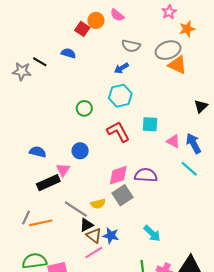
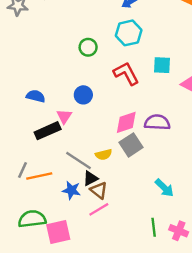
blue star: (111, 236) -> (71, 190), moved

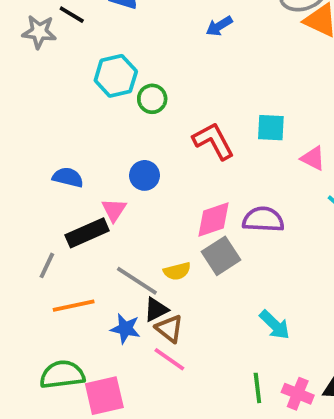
cyan hexagon: (129, 33) -> (116, 76), moved
gray line: (23, 170) -> (47, 265), moved
pink line: (99, 209) -> (169, 359), turned 66

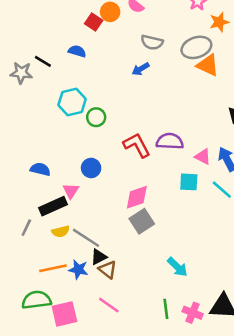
cyan square: (271, 128) -> (189, 182), moved
purple semicircle: (263, 219) -> (170, 141), moved
yellow semicircle: (177, 271) -> (61, 231), moved
orange line: (74, 306) -> (53, 268), moved
pink line: (169, 359) -> (109, 305), moved

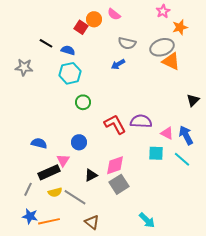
black line: (43, 61) -> (46, 43), moved
cyan hexagon: (72, 102) -> (70, 73), moved
black triangle: (99, 257) -> (91, 175), moved
blue star: (78, 270) -> (30, 216), moved

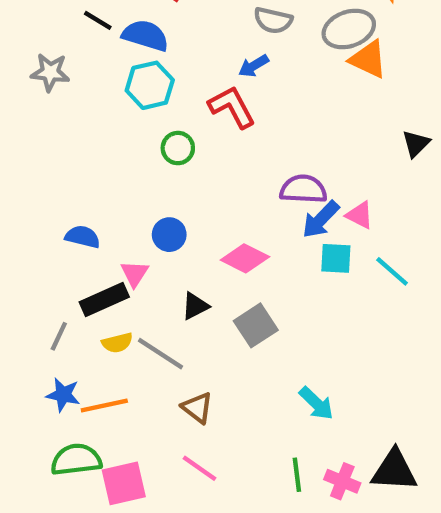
blue semicircle: (68, 50) -> (145, 36), size x1.5
red L-shape: (115, 124) -> (232, 107), moved
blue arrow: (186, 135) -> (321, 219), moved, turned -108
pink diamond: (115, 165) -> (245, 258), moved, turned 45

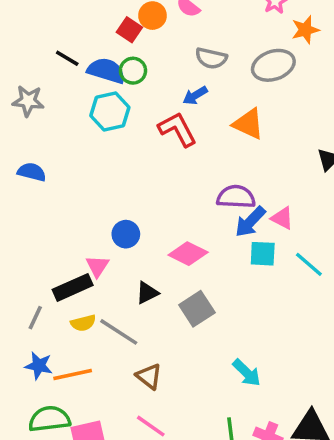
orange triangle: (368, 59) -> (248, 124), moved
green circle: (178, 148) -> (133, 71), moved
blue semicircle: (83, 237) -> (32, 172), moved

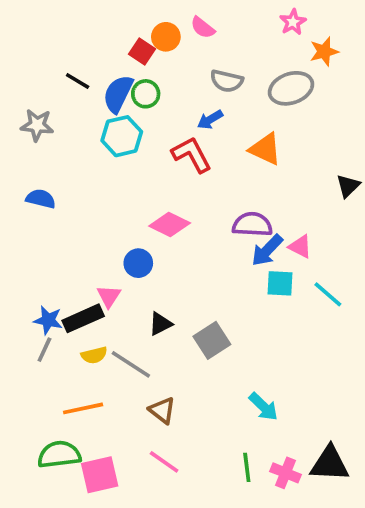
blue semicircle: (106, 71) -> (118, 94), turned -81
pink diamond: (188, 254) -> (170, 224), moved
blue star: (39, 366) -> (48, 320), moved

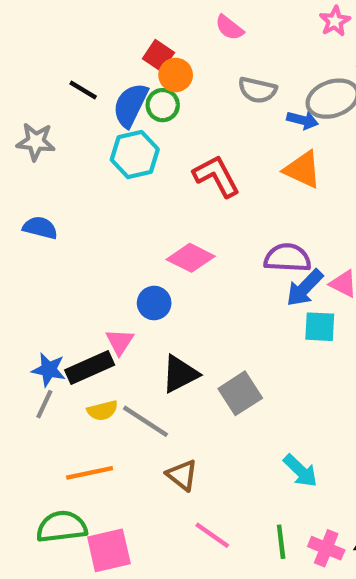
orange circle: (166, 37) -> (176, 75), moved
blue arrow: (210, 120) -> (303, 120), moved, turned -135
black triangle: (160, 324) -> (180, 374), size x1.4
pink line: (164, 462) -> (212, 535), moved

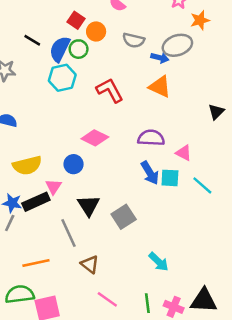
orange circle: (176, 75) -> (96, 31), moved
blue arrow: (305, 288) -> (150, 173), moved, turned -75
black triangle: (180, 374) -> (89, 205), turned -35
yellow semicircle: (102, 411) -> (27, 165), moved, size x1.6
gray line: (145, 421) -> (69, 233), turned 32

